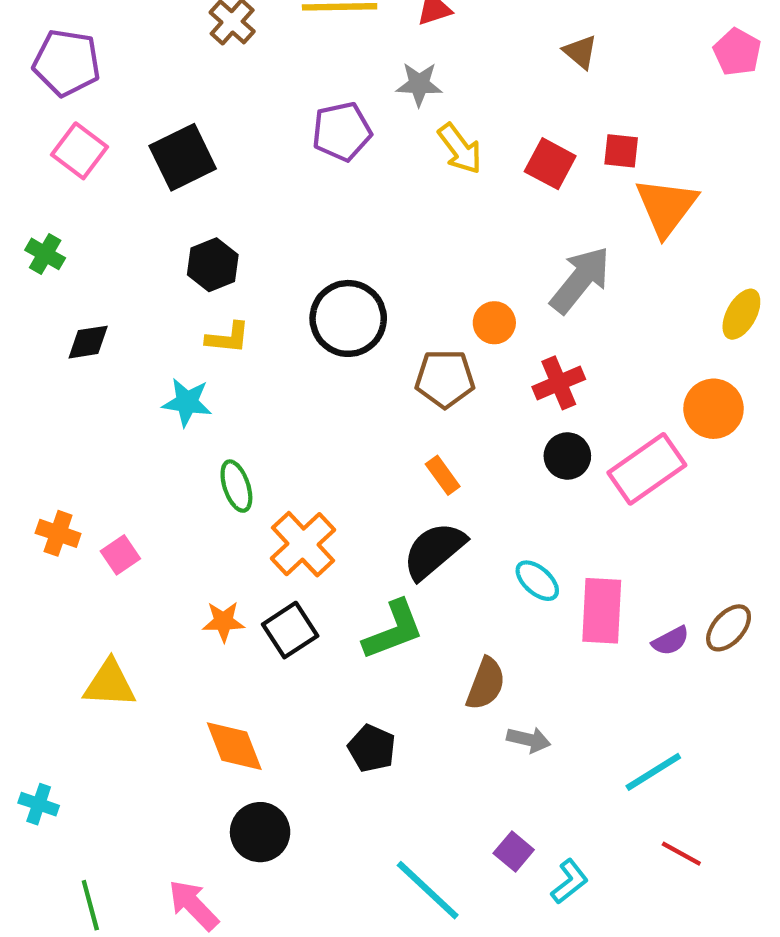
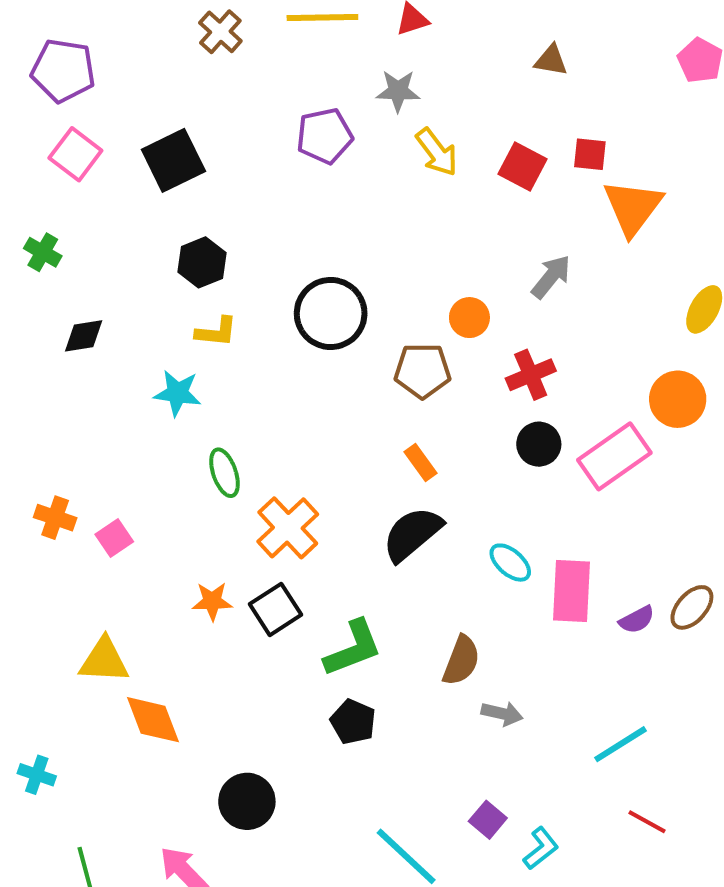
brown triangle: (580, 52) -> (551, 60), turned -30
gray arrow: (580, 280) -> (551, 277), size x0.7
green L-shape: (393, 630) -> (353, 648), moved
orange diamond: (234, 746) -> (153, 720), moved

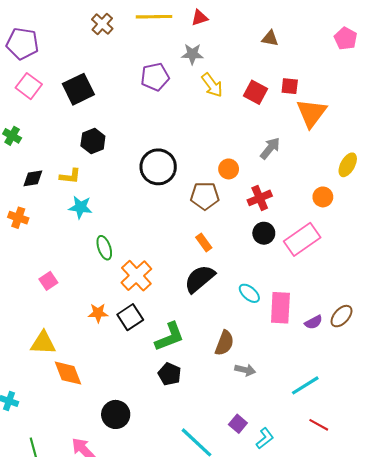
yellow L-shape: (216, 332) -> (70, 176), moved
orange circle: (678, 399) -> (323, 197), moved, size x0.7
orange cross: (55, 518) -> (18, 218), moved

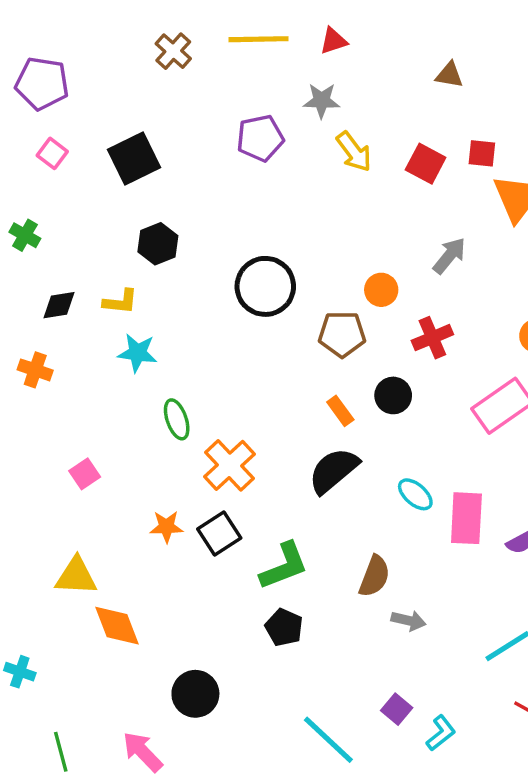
pink square: (29, 86) -> (52, 153), size x0.7
black circle: (264, 233) -> (393, 395), moved

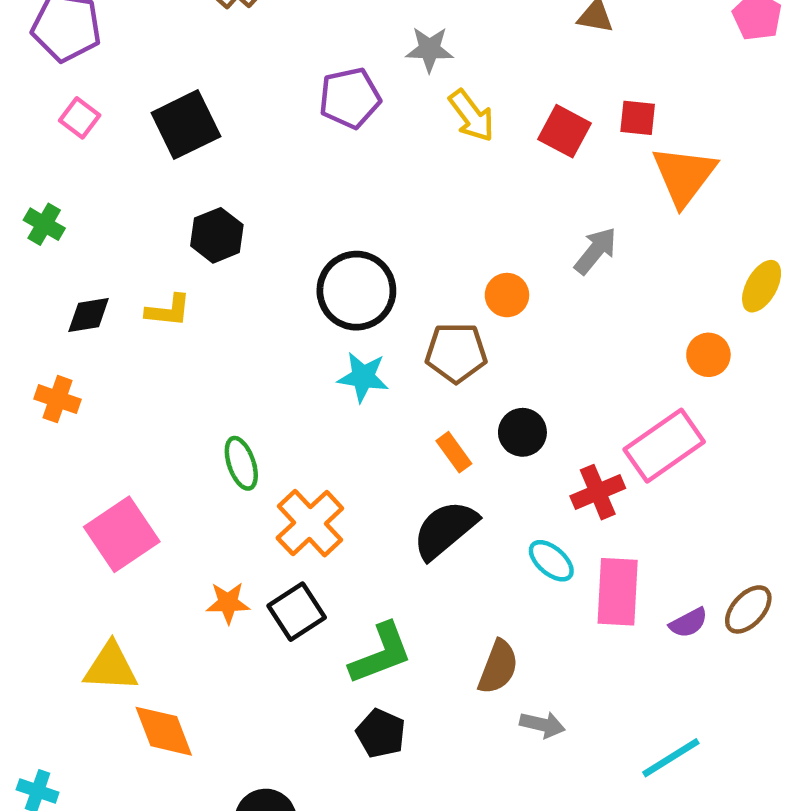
red cross: (432, 338) -> (598, 492), moved
cyan star: (137, 353) -> (363, 377), moved
pink square: (85, 474) -> (122, 534), size x1.8

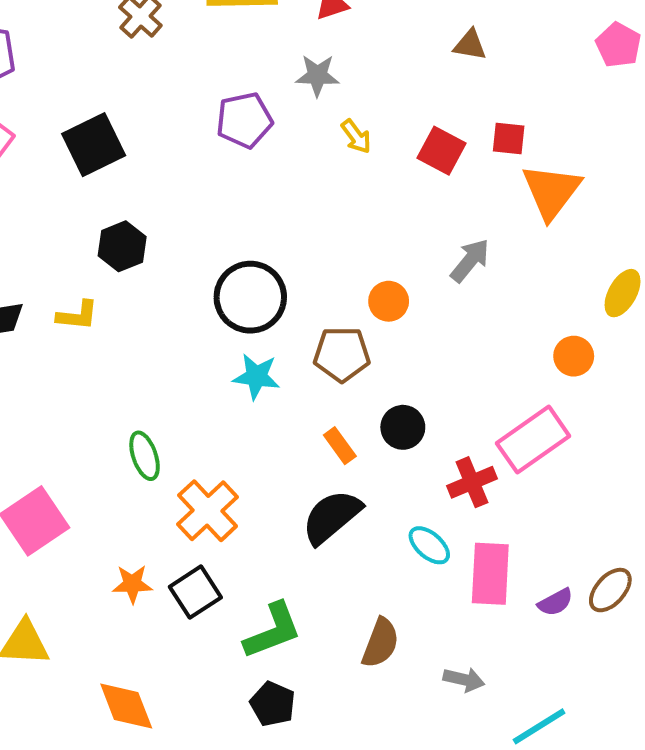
yellow arrow: (472, 116) -> (356, 136), size x0.7
gray arrow: (542, 725) -> (464, 680), moved
orange diamond: (164, 731) -> (126, 706), moved

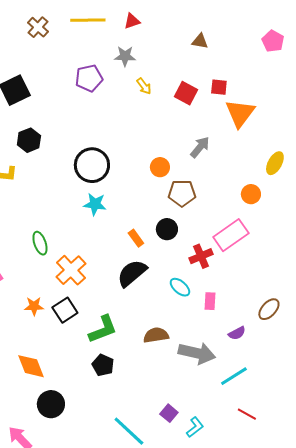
brown pentagon: (342, 354) -> (182, 193), moved
pink rectangle: (490, 574) -> (210, 301), size x0.6
purple semicircle: (555, 602) -> (237, 333), moved
brown semicircle: (380, 643) -> (156, 335), turned -120
gray arrow: (464, 680) -> (197, 353), size x1.8

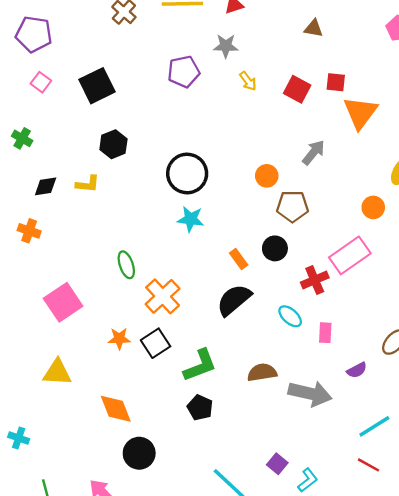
cyan line: (234, 376) -> (374, 426), moved

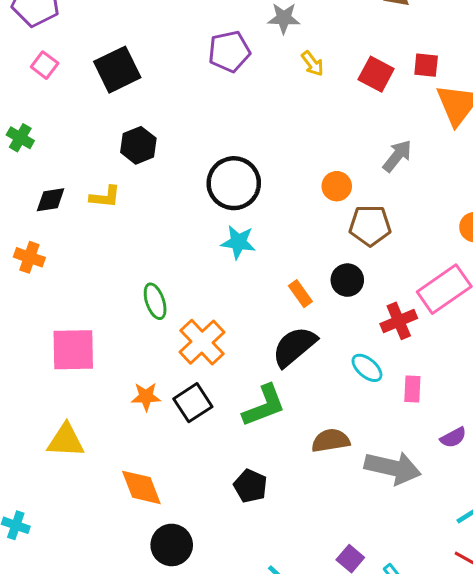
pink square: (63, 302) -> (73, 350), turned 33
green L-shape: (200, 365) -> (264, 406), moved

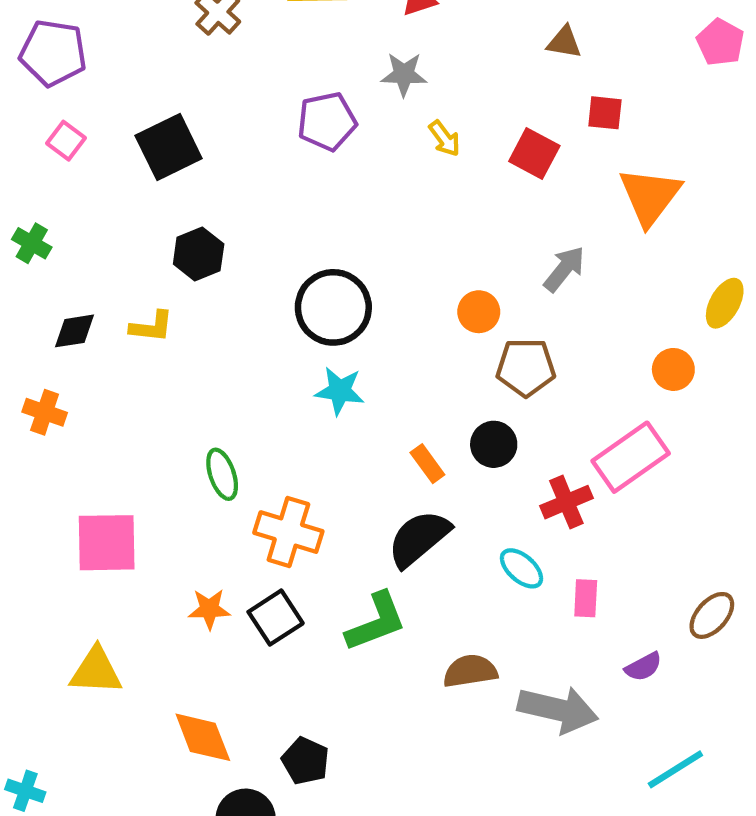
red square: (426, 65) -> (605, 113), moved
orange cross: (202, 342) -> (288, 532), turned -30
black pentagon: (250, 486) -> (305, 761), moved

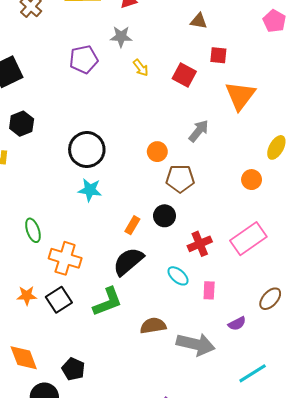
pink rectangle: (631, 457) -> (248, 239), moved
orange rectangle: (427, 464) -> (132, 225), turned 66

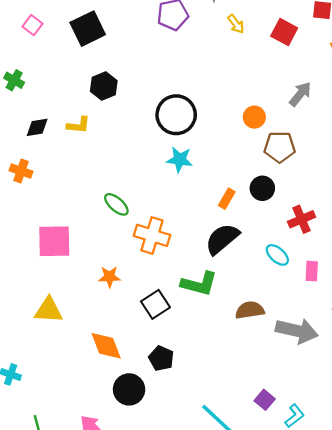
green ellipse: (33, 230) -> (116, 204), turned -30
black square: (59, 300) -> (155, 304), moved
green L-shape: (108, 302) -> (199, 284), turned 36

